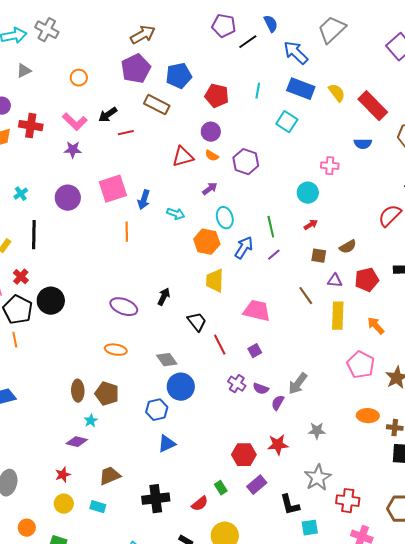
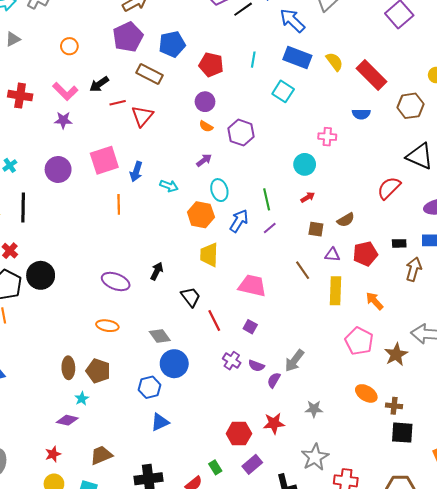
red triangle: (183, 157) -> (142, 116), moved, turned -35
purple square: (255, 351) -> (250, 327), turned -32
orange ellipse: (368, 416) -> (366, 393), turned 30

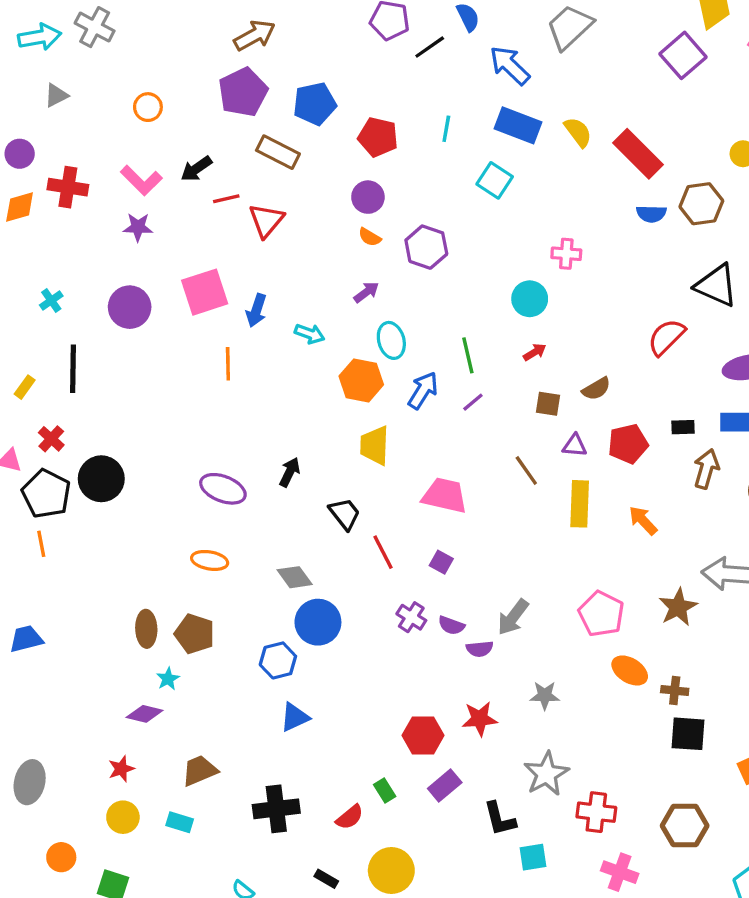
blue semicircle: (361, 114) -> (651, 214), moved
pink pentagon: (359, 341) -> (601, 614), moved
purple semicircle: (274, 380) -> (480, 649), turned -126

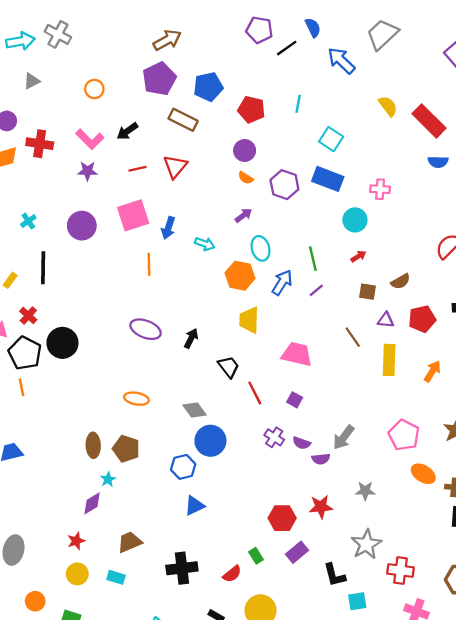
blue rectangle: (518, 125) -> (328, 179), moved
red line: (226, 199) -> (138, 169), moved
purple ellipse: (223, 489) -> (146, 329), moved
orange arrow: (643, 520) -> (432, 371), turned 75
purple diamond: (145, 714) -> (92, 503), turned -45

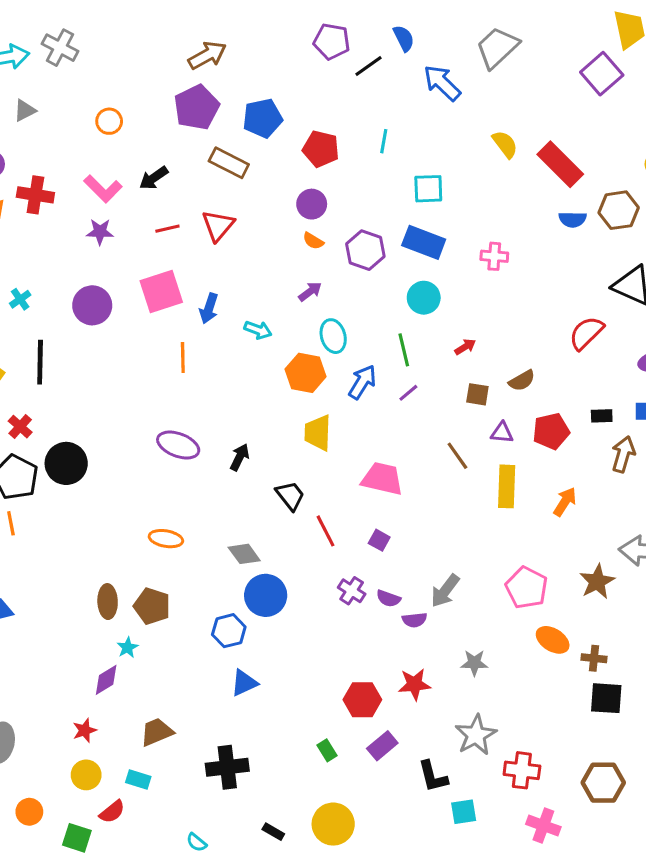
cyan square: (331, 139) -> (428, 189), turned -35
cyan circle: (355, 220) -> (424, 298), moved
red semicircle: (232, 574) -> (112, 812), moved

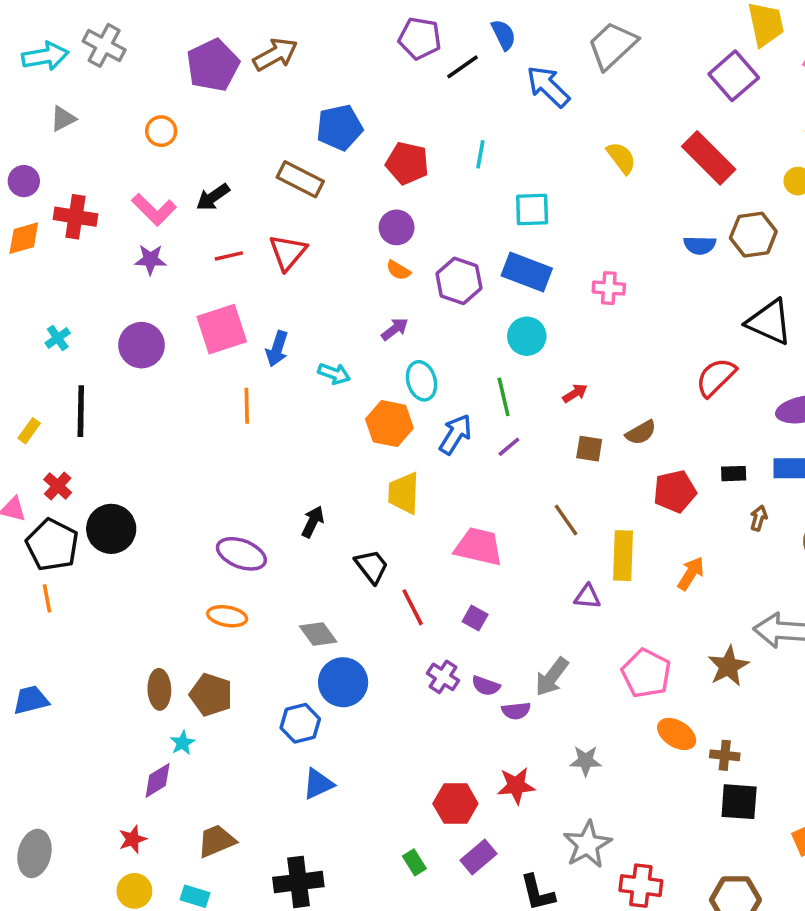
purple pentagon: (197, 107) -> (213, 65), moved
red rectangle: (560, 164) -> (709, 158), moved
purple triangle: (502, 433) -> (587, 597), moved
purple ellipse: (178, 445) -> (241, 554), moved
brown arrow: (623, 454) -> (759, 518), size x0.6

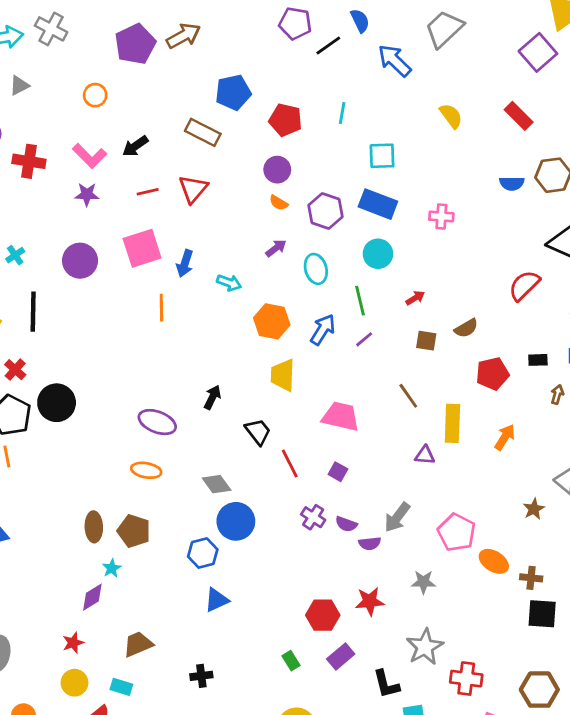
red rectangle: (709, 158) -> (519, 116), size x0.7
cyan ellipse: (422, 381) -> (316, 269), moved
brown star: (728, 666) -> (534, 509), size x0.7
pink pentagon: (646, 673) -> (457, 532), moved
black cross: (298, 882) -> (201, 676), size x0.6

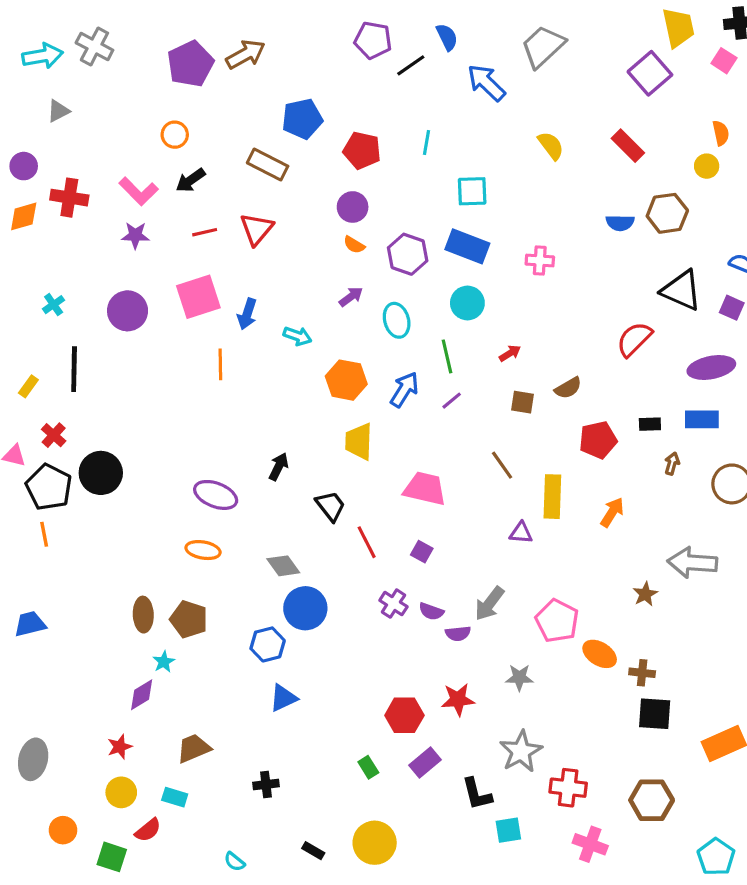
orange circle: (95, 95) -> (175, 135), moved

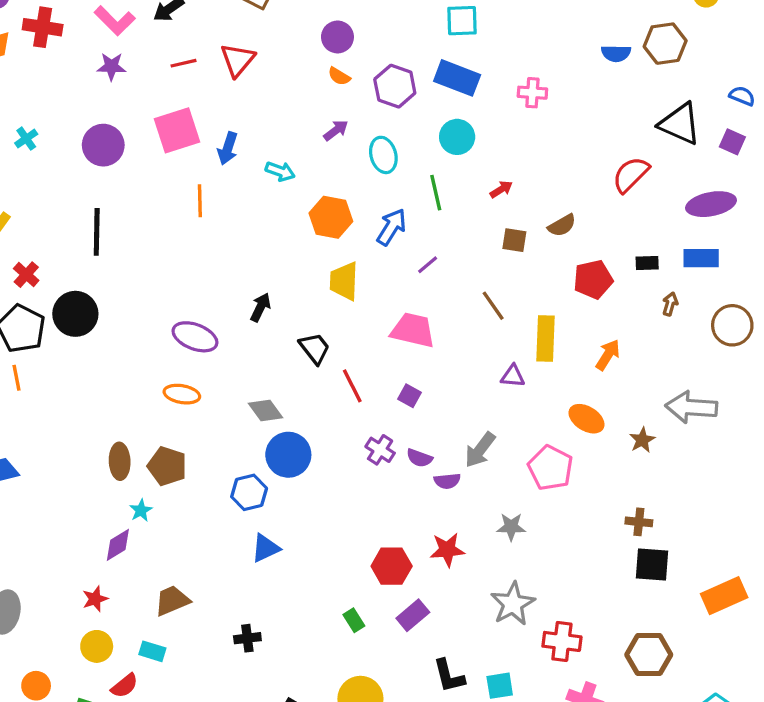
black line: (74, 369) -> (97, 232), moved
purple line: (452, 401) -> (428, 265), moved
orange ellipse: (600, 654) -> (586, 419), moved
black L-shape: (477, 794) -> (449, 676), moved

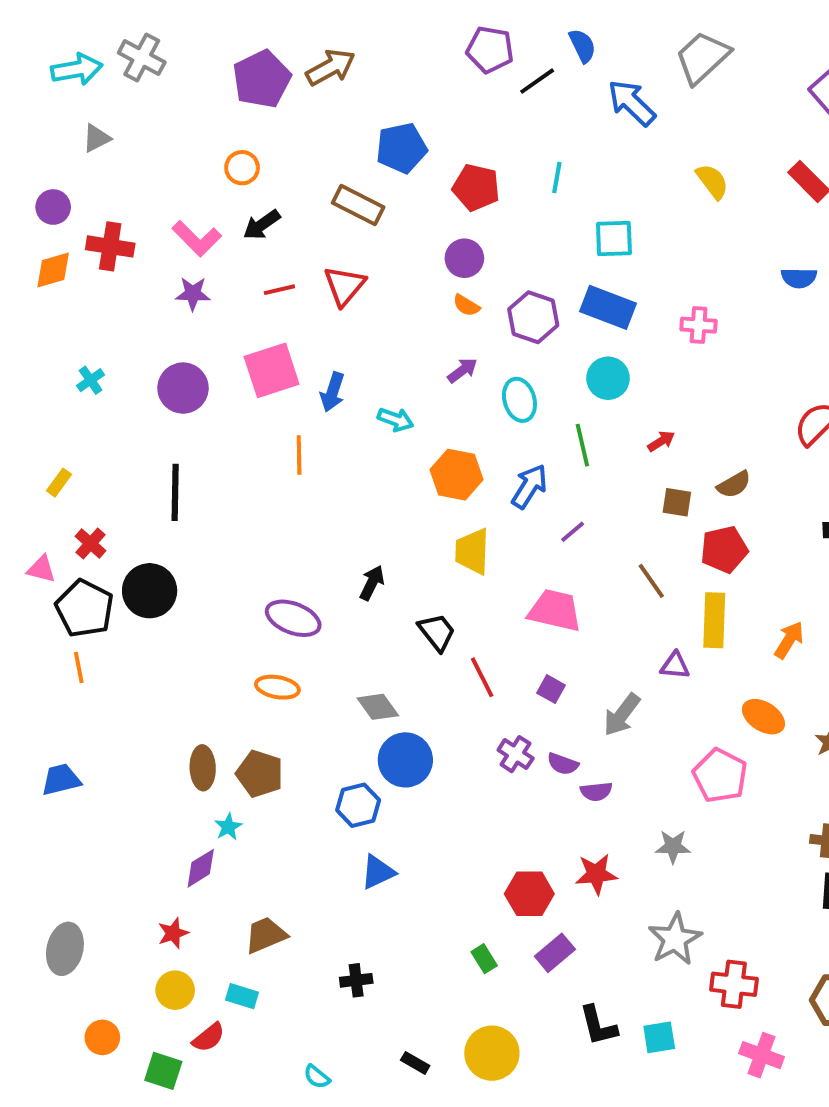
red pentagon: (593, 279) -> (724, 549), moved
gray arrow: (480, 450) -> (622, 715), moved

